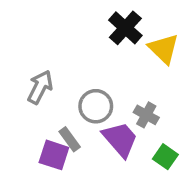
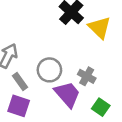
gray rectangle: (70, 139) -> (20, 81), moved

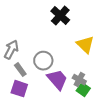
yellow triangle: (99, 28) -> (85, 45), moved
gray cross: (87, 76) -> (79, 80), moved

